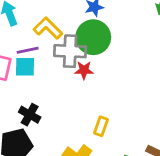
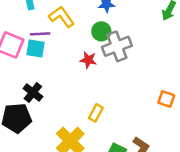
green circle: (93, 37) -> (101, 31), size x0.6
gray cross: (70, 51) -> (117, 46), moved, turned -32

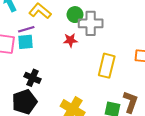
gray cross: (117, 46) -> (91, 23), turned 35
yellow rectangle: (96, 113) -> (107, 66), moved, size x1.6

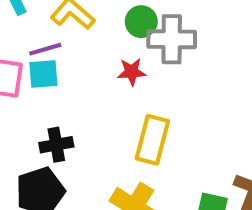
yellow rectangle: (107, 66) -> (152, 140), moved
black cross: (32, 78) -> (56, 145), turned -35

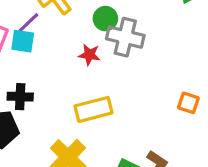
purple line: (45, 49) -> (28, 23), turned -40
yellow rectangle: (152, 140) -> (93, 109), turned 48

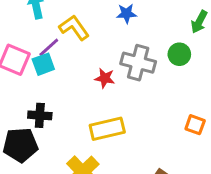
green circle: (105, 19) -> (179, 54), moved
cyan square: (23, 41) -> (43, 64), turned -30

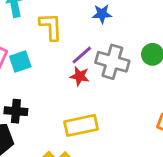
yellow L-shape: (74, 28) -> (51, 27), turned 32
purple line: (49, 47) -> (82, 55), moved

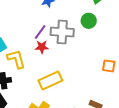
yellow L-shape: (51, 27) -> (16, 59), moved

